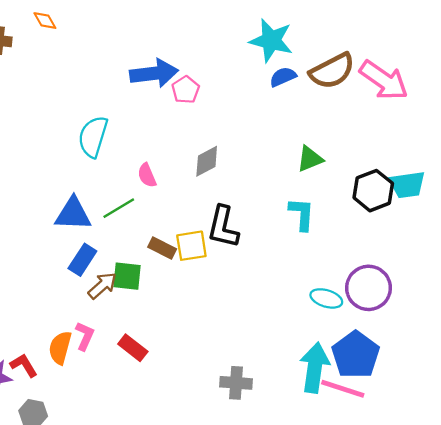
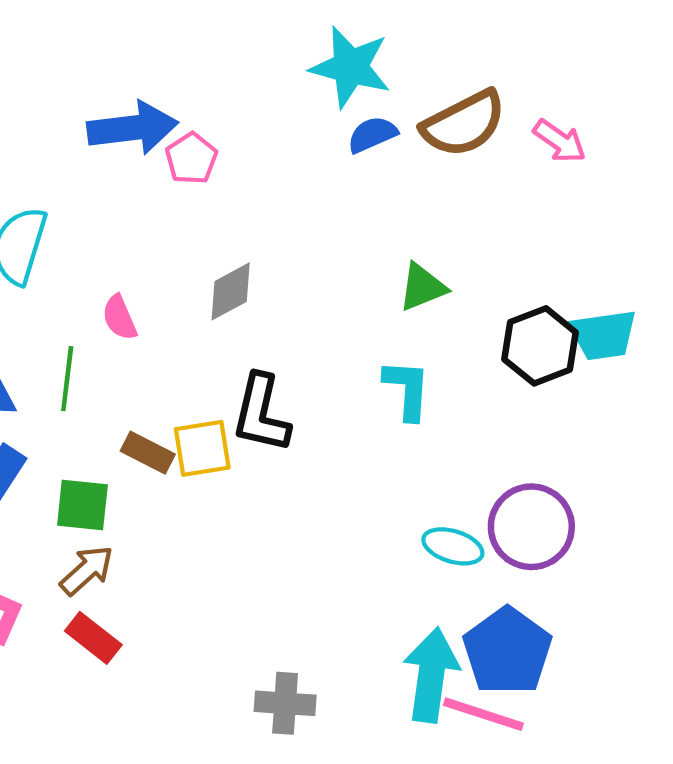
pink arrow: (384, 80) -> (560, 141), size x0.6
green line: (119, 208) -> (67, 379), turned -52
brown arrow: (102, 286) -> (87, 570), moved

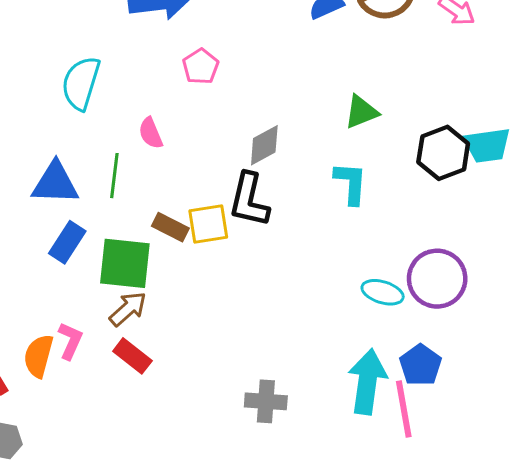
pink pentagon: (191, 158) -> (201, 66), moved
gray diamond: (231, 291) -> (264, 145), moved
green square: (82, 505) -> (125, 263), size x1.4
blue pentagon: (507, 651) -> (420, 365), size x0.7
pink line: (483, 714) -> (404, 409), turned 62

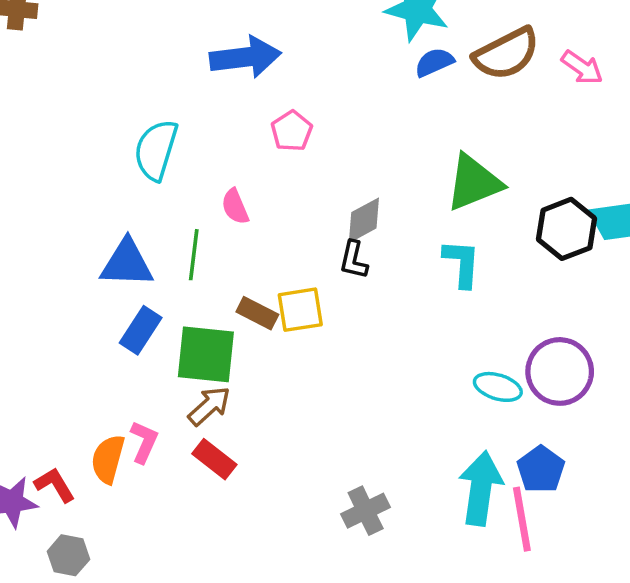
green triangle: (361, 112) -> (474, 183), size x1.5
black L-shape: (249, 200) -> (354, 260), moved, size x0.6
gray cross: (266, 401) -> (366, 511), turned -30

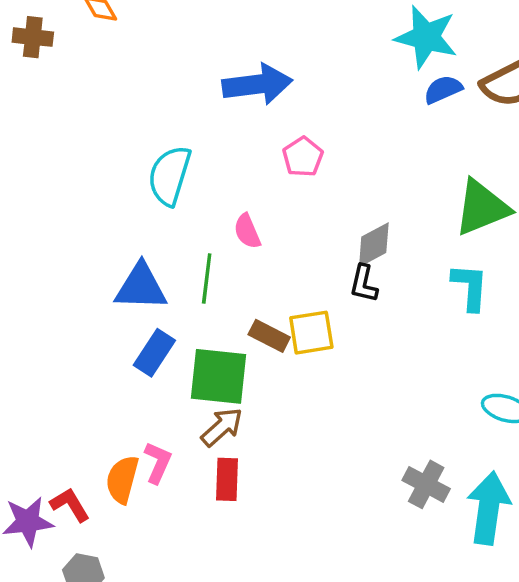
red rectangle: (214, 459) -> (227, 479), turned 54
gray cross: (366, 511) -> (426, 484), moved, turned -36

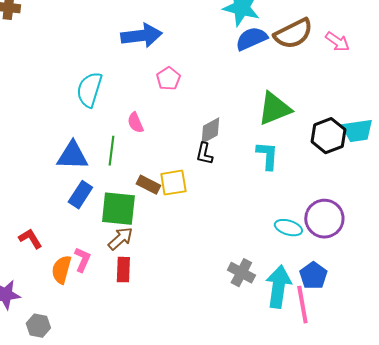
blue semicircle: (443, 89) -> (251, 39), size x1.4
red L-shape: (70, 505) -> (30, 239), moved

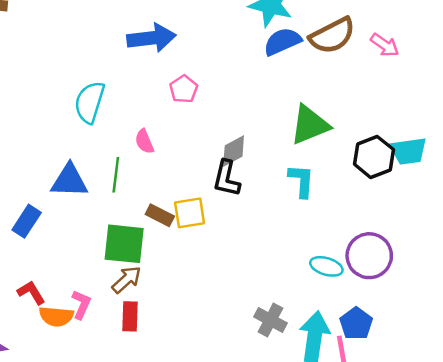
black L-shape: (204, 154) -> (226, 178), size x1.4
blue rectangle: (80, 195) -> (27, 221), moved
red L-shape: (30, 239) -> (31, 293), moved
orange semicircle: (61, 270) -> (56, 316), turned -100

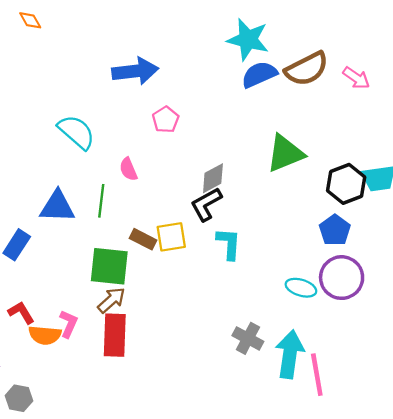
cyan semicircle: (90, 102) -> (76, 132), turned 114
black L-shape: (226, 178) -> (206, 204), turned 48
cyan L-shape: (301, 181) -> (229, 244), moved
red rectangle: (130, 316) -> (115, 335), size x1.5
blue pentagon: (356, 324) -> (335, 230), moved

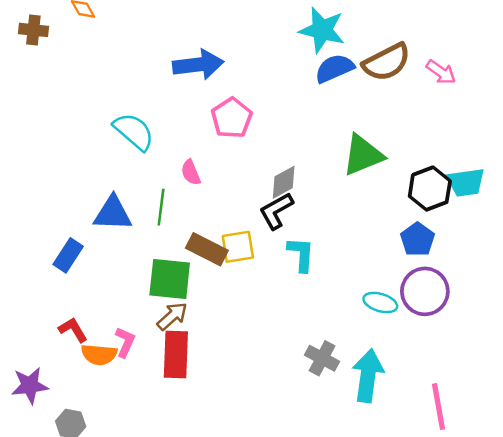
pink pentagon: (166, 120) -> (232, 118), size x1.4
brown rectangle: (143, 239) -> (207, 249), size x1.4
pink line: (317, 375) -> (438, 407), moved

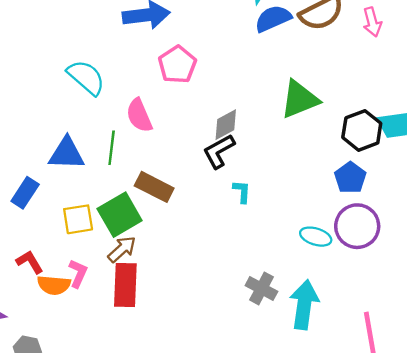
pink arrow: (441, 72) -> (372, 22), turned 40
pink semicircle: (191, 172) -> (139, 115), size x1.4
yellow square: (238, 247) -> (78, 219), moved
cyan L-shape: (301, 254) -> (242, 192), size x0.7
green square: (170, 279) -> (120, 215), turned -36

